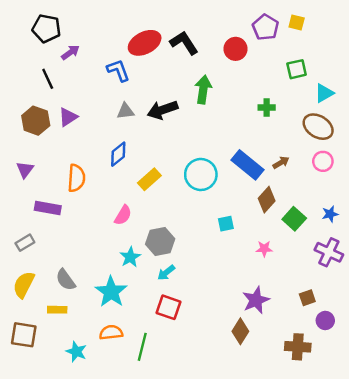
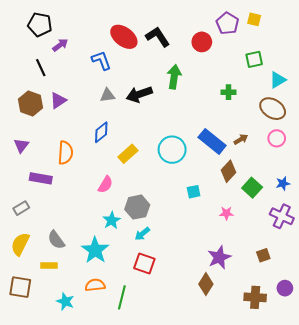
red ellipse: (145, 43) -> (124, 37), turned 64
purple circle: (325, 320) -> (285, 288), moved

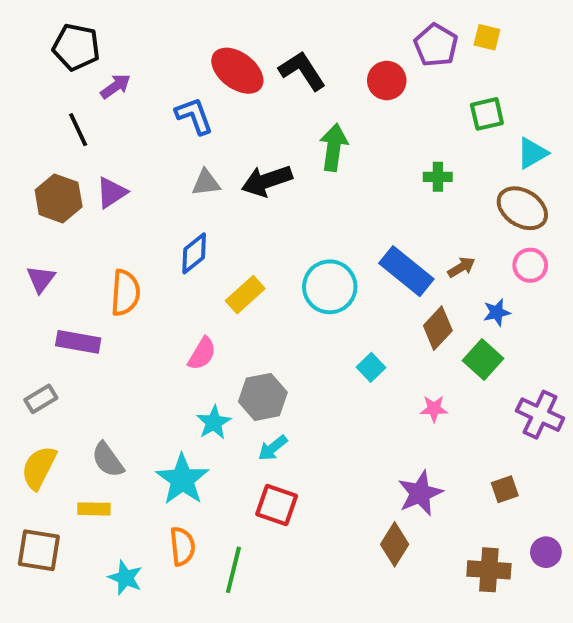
blue star: (283, 183) -> (497, 312), moved
cyan square: (194, 192) -> (371, 367), turned -32
orange semicircle: (95, 285) -> (182, 546), turned 90

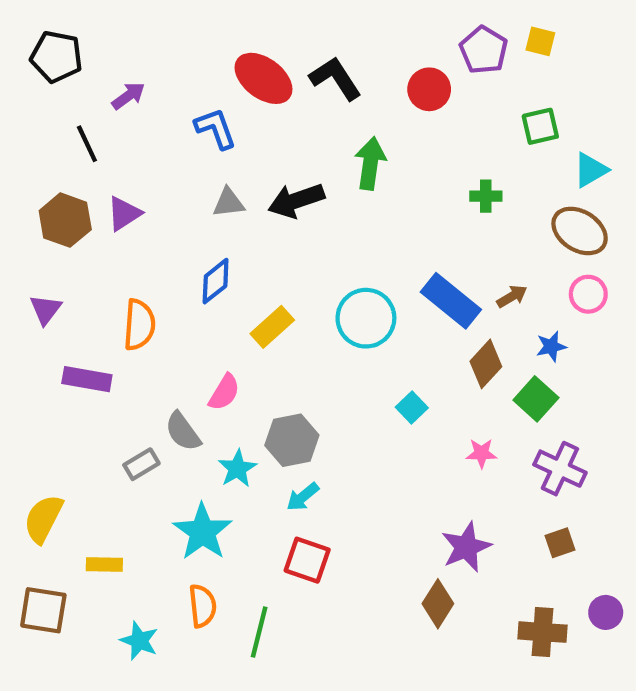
black pentagon: (76, 47) -> (56, 57), moved
gray rectangle: (41, 399) -> (141, 464), moved
purple cross: (540, 415) -> (560, 469), moved
gray semicircle: (108, 460) -> (183, 432), moved

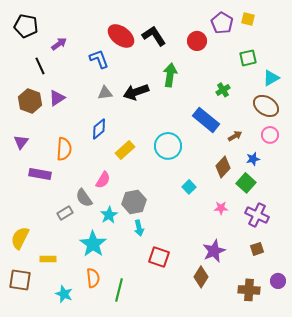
green cross: (486, 196) -> (223, 90), turned -32
blue rectangle: (451, 301) -> (206, 120), moved
cyan arrow: (303, 497) -> (139, 228), turned -63
red square: (307, 560) -> (159, 257), moved

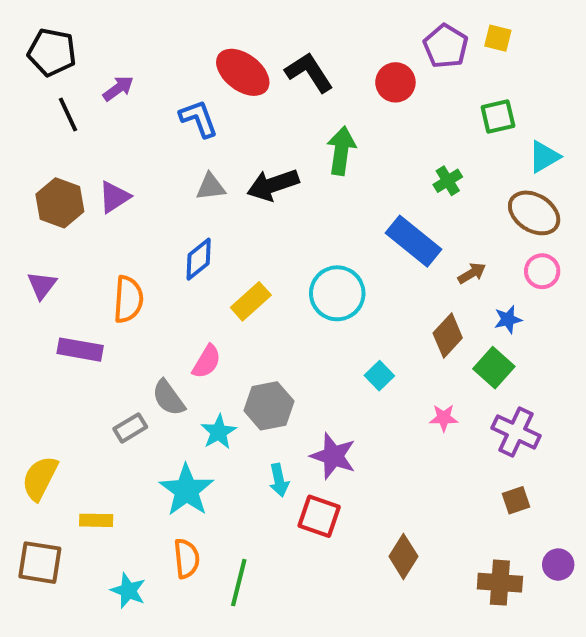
black line: (40, 66) -> (68, 115), moved
cyan arrow: (139, 228) -> (279, 480), moved
purple star: (214, 251) -> (333, 456), moved, turned -30

